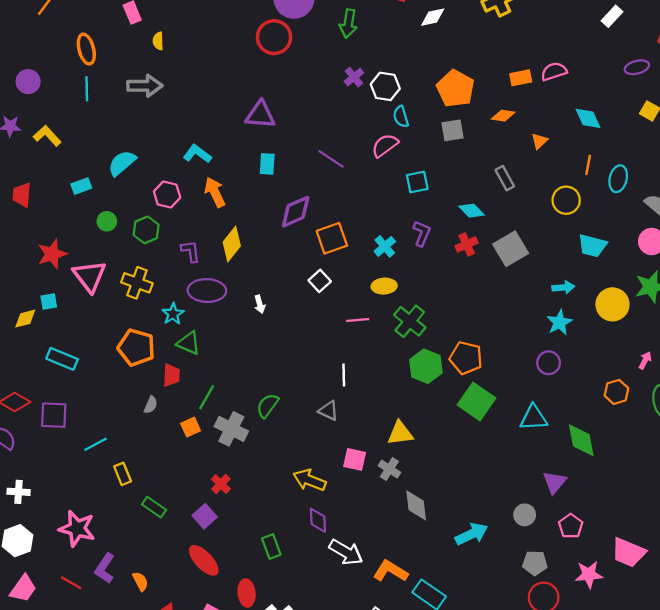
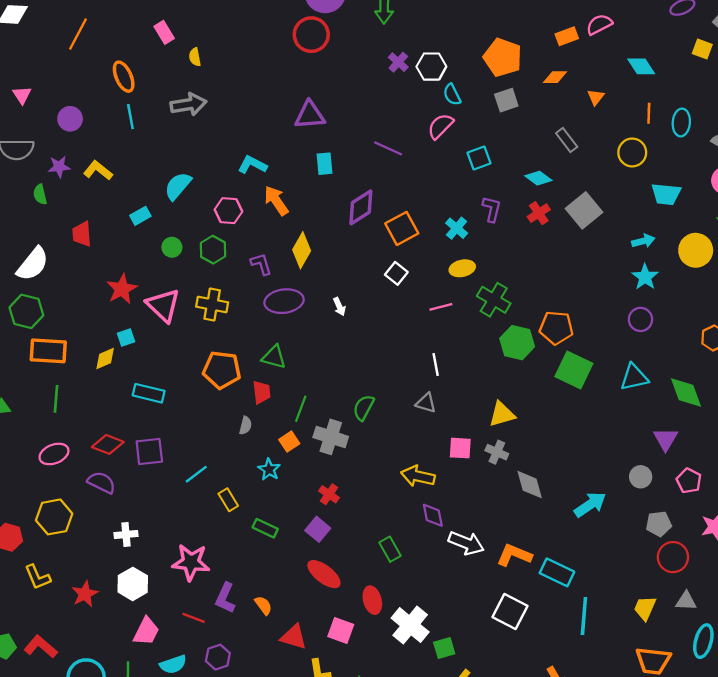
cyan star: (173, 314) -> (269, 469), moved

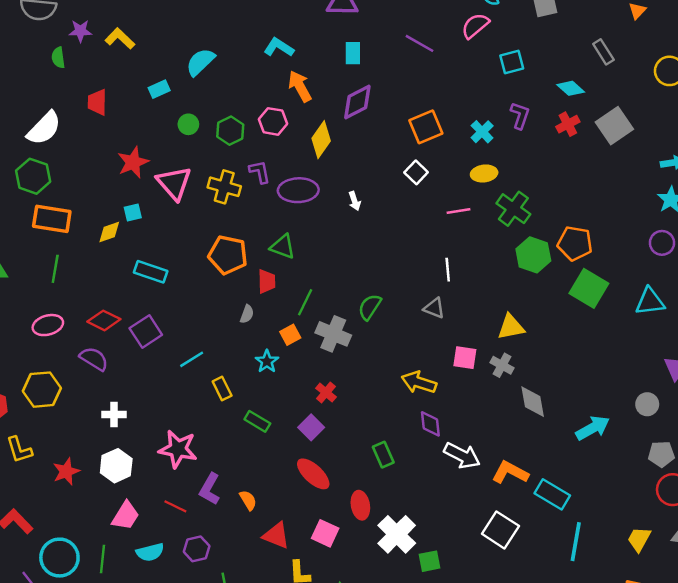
purple diamond: (361, 207) -> (357, 102), moved
pink hexagon: (228, 211) -> (273, 121), moved
purple L-shape: (261, 264) -> (260, 172), moved
purple square: (149, 451) -> (146, 332), turned -32

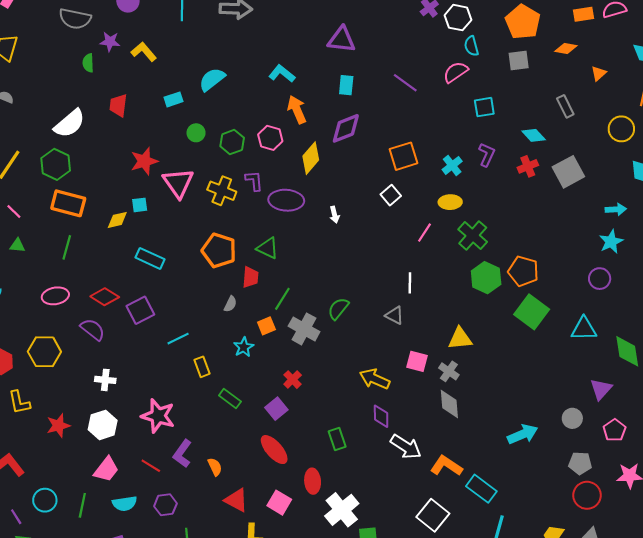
pink line: (459, 211) -> (425, 233), turned -54
gray diamond: (533, 402) -> (449, 404), moved
cyan circle: (59, 558) -> (45, 500), size x0.7

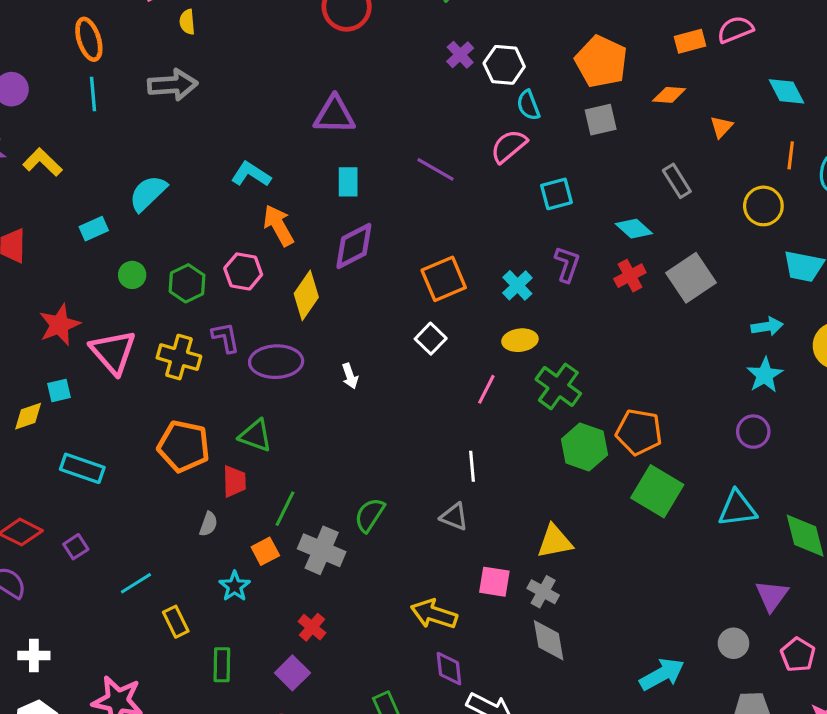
purple square: (140, 310) -> (76, 547), size x0.6
green rectangle: (230, 399) -> (222, 665), turned 60

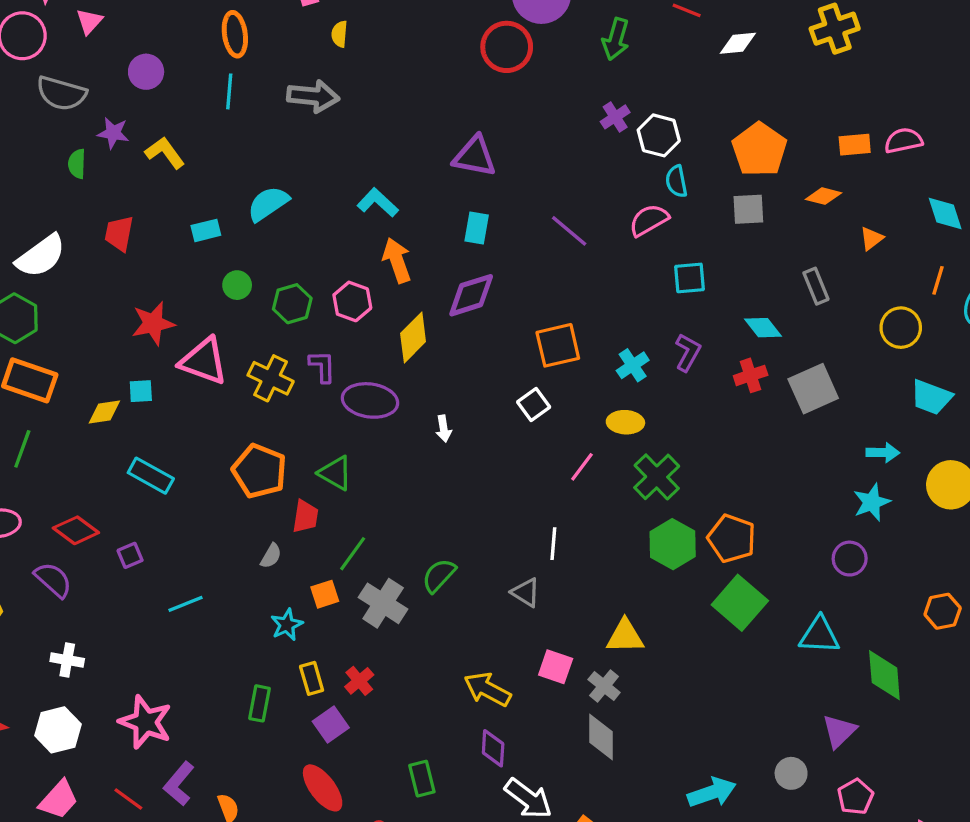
pink triangle: (113, 352) -> (204, 361), turned -39
yellow rectangle: (176, 622) -> (312, 678), moved

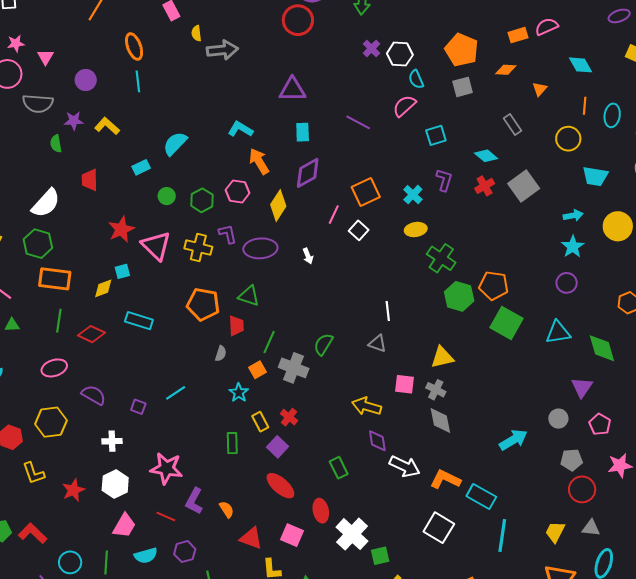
gray arrow: (313, 96) -> (222, 50), moved
pink triangle: (204, 361) -> (156, 246), turned 36
pink line: (582, 467) -> (334, 215), moved
red diamond: (76, 530) -> (92, 334), moved
purple square: (130, 555) -> (138, 407), moved, turned -35

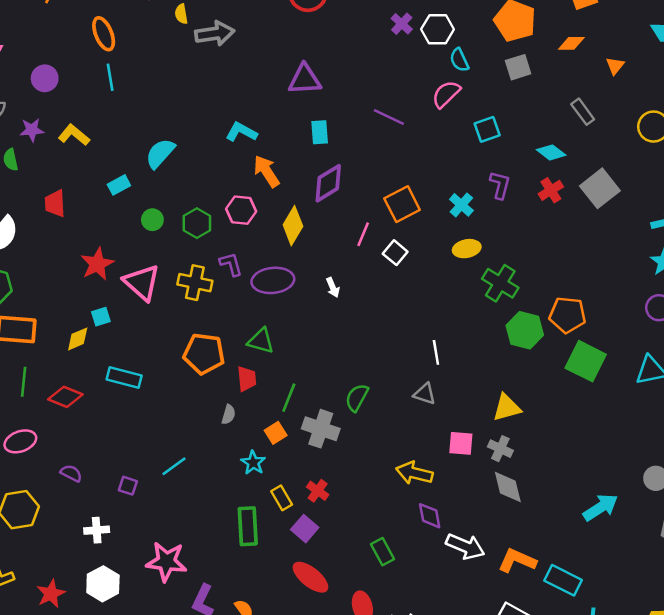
purple semicircle: (94, 395) -> (71, 473), size x0.7
green rectangle: (232, 443) -> (248, 526), size x1.4

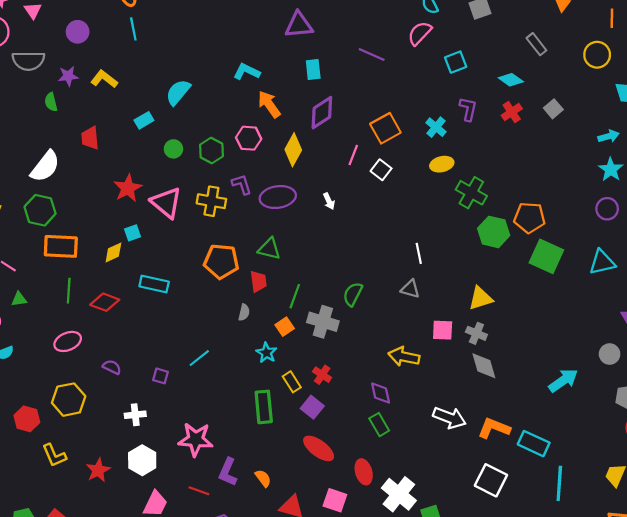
gray square: (600, 188) -> (553, 109), size x0.6
purple diamond: (430, 516) -> (381, 393), moved

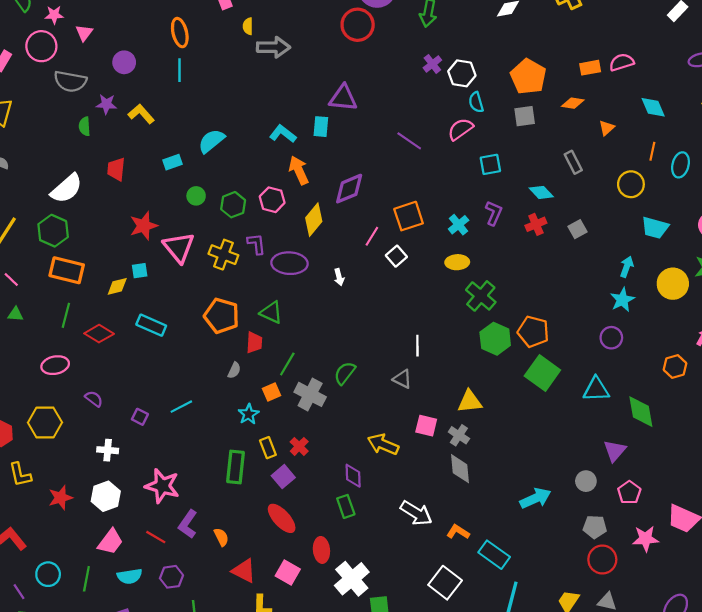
cyan rectangle: (313, 70) -> (321, 127), moved
cyan arrow: (609, 136) -> (627, 267), turned -66
orange L-shape: (494, 428) -> (458, 532), size x0.7

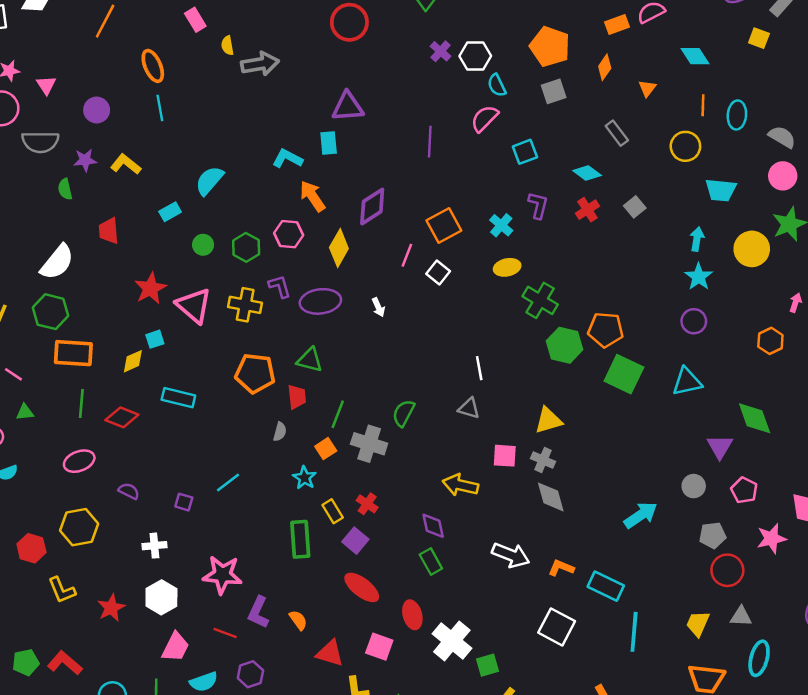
orange diamond: (573, 103) -> (605, 67), turned -55
purple line: (409, 141) -> (430, 142), turned 68
green diamond: (641, 412) -> (755, 418), moved

